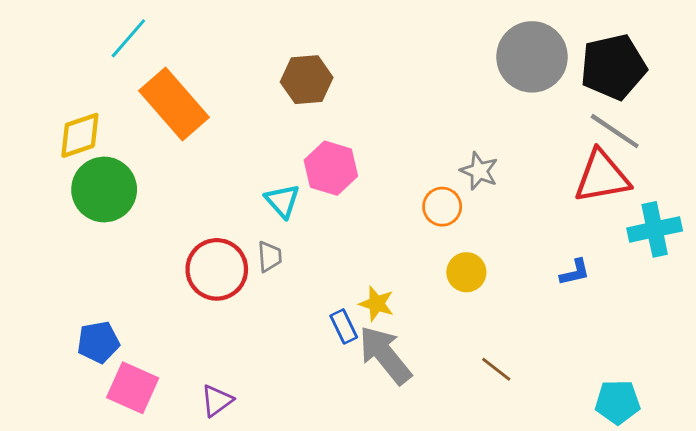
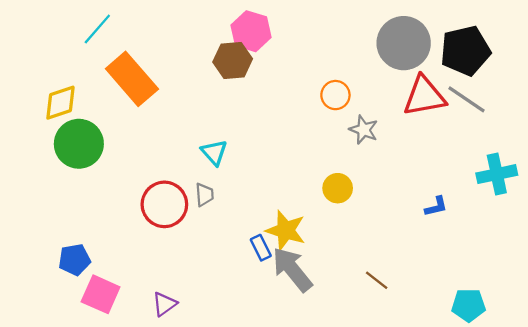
pink hexagon: (331, 168) -> (251, 31), moved
red triangle: (602, 177) -> (424, 96), moved
orange circle: (442, 207) -> (335, 95), moved
yellow circle: (466, 272) -> (338, 188), moved
yellow star: (377, 304) -> (286, 230), size x1.5

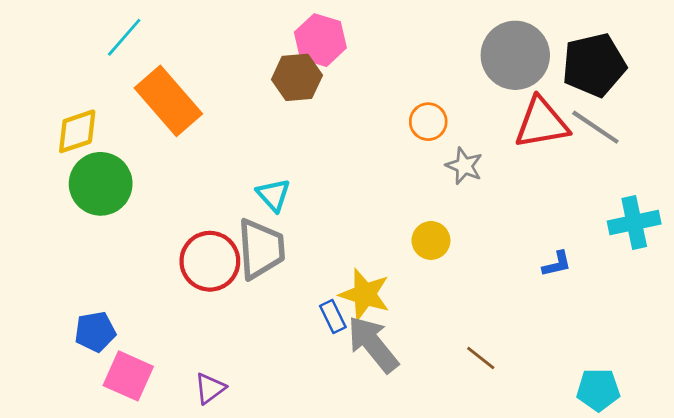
gray trapezoid: (204, 195) -> (261, 249), size x2.0

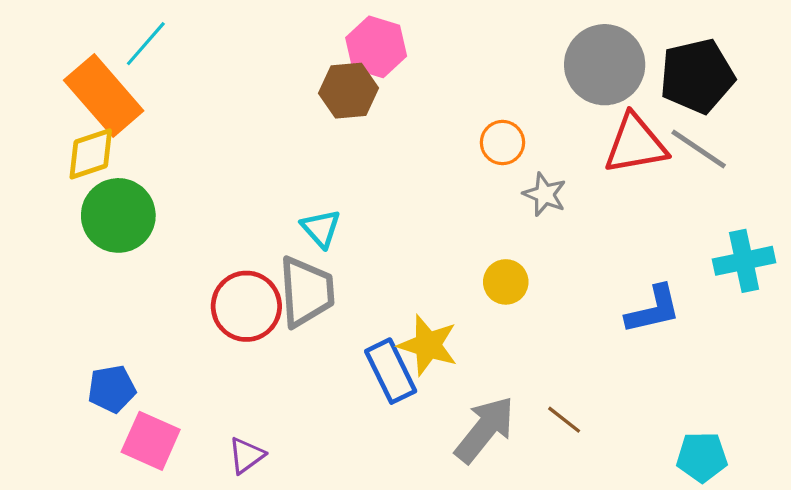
orange rectangle: (168, 101) -> (104, 96), moved
blue L-shape: (557, 264) -> (653, 309), size x1.6
blue rectangle: (333, 316) -> (391, 371), size x1.6
gray arrow: (373, 344) -> (485, 429), moved, turned 78

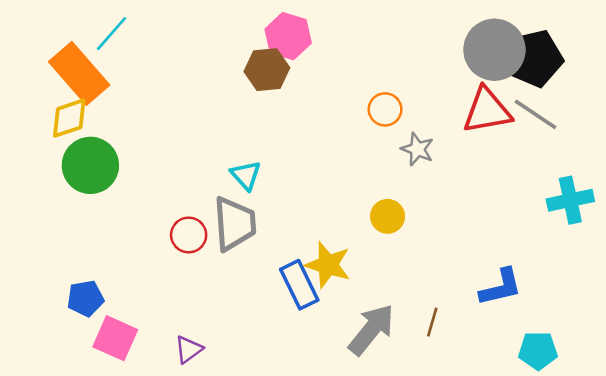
gray circle: (605, 65) -> (494, 50), moved
red circle: (246, 306) -> (189, 235), size x0.7
blue L-shape: (653, 309) -> (501, 287), moved
brown line: (564, 420) -> (432, 322), turned 68

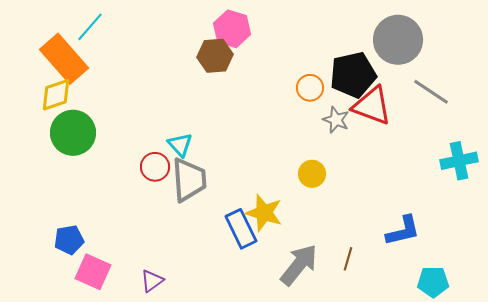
black pentagon: (534, 58) -> (353, 75), moved
red triangle: (487, 111) -> (372, 106), moved, turned 30
cyan triangle: (246, 175) -> (180, 145), moved
red circle: (189, 235) -> (155, 167), moved

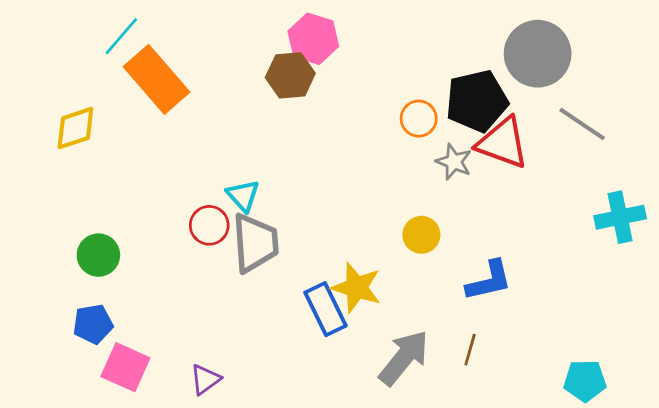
orange rectangle: (64, 59) -> (157, 79), moved
green circle: (73, 133) -> (98, 255), moved, size x0.7
blue L-shape: (403, 231) -> (489, 281), moved

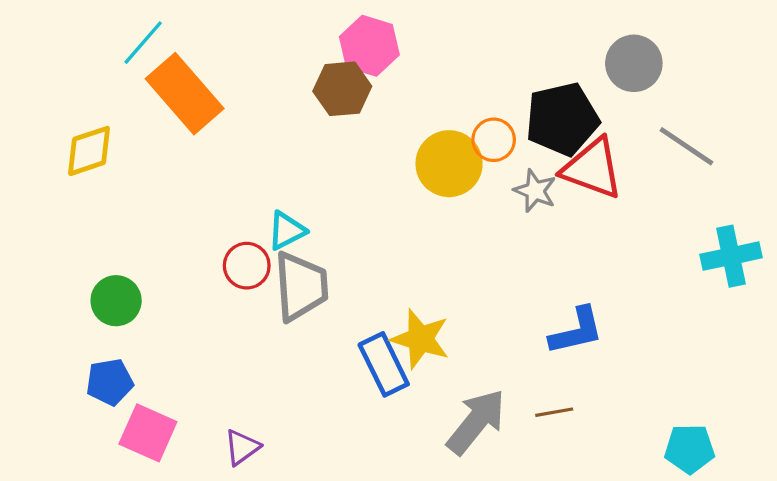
gray circle: (538, 54) -> (634, 63), size x0.7
cyan triangle: (243, 196) -> (287, 231), turned 45
yellow circle: (421, 235) -> (449, 164), moved, size x1.5
brown line: (470, 350) -> (554, 412), turned 64

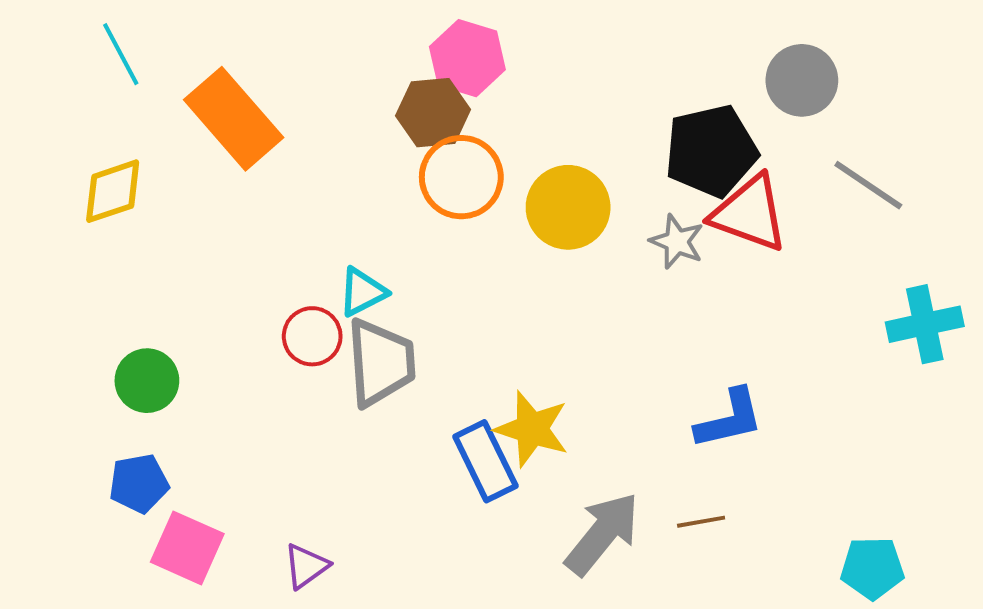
cyan line: (143, 43) -> (121, 54), moved, turned -69
orange circle: (494, 140) -> (461, 177), moved, size x1.5

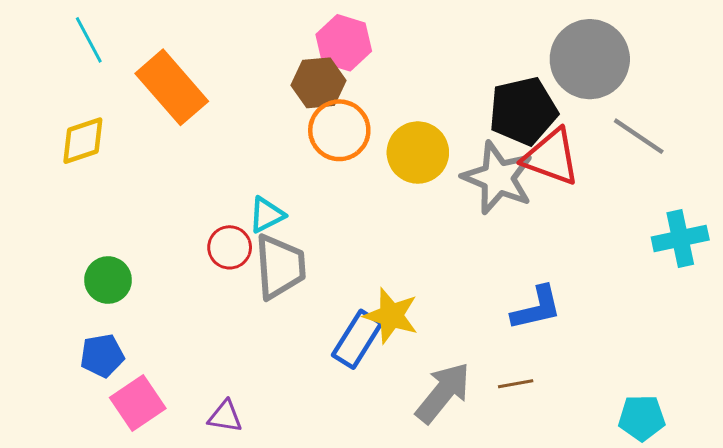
gray circle: (802, 80) -> (590, 59), size x1.5
gray star: (677, 242) -> (498, 178), size x1.8
blue rectangle: (485, 461) -> (357, 339), turned 58
pink square: (187, 548) -> (138, 403), turned 32
purple triangle: (306, 566) -> (225, 416), turned 45

